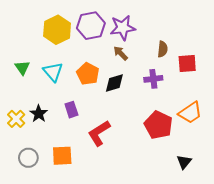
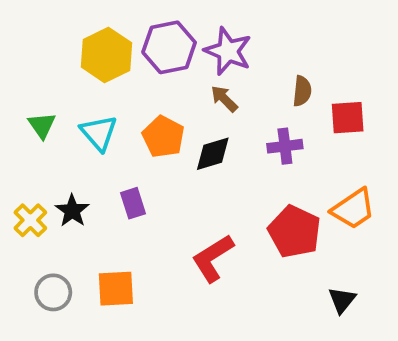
purple star: (123, 28) -> (228, 51), turned 30
red L-shape: (99, 133) -> (213, 258), moved

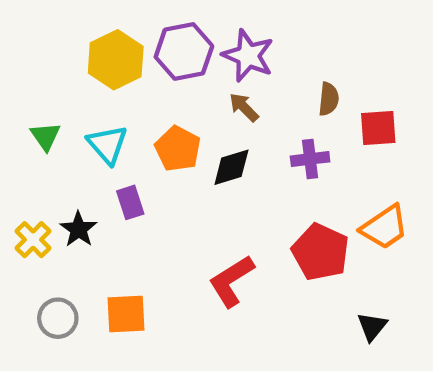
purple rectangle: (133, 203) -> (130, 202), moved

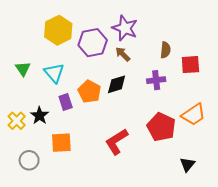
purple hexagon: (184, 51) -> (93, 43), moved
orange pentagon: (178, 149) -> (89, 92), moved
orange square: (126, 314) -> (61, 143), moved

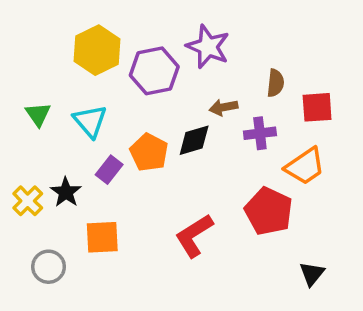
brown arrow: (123, 54) -> (224, 107), moved, turned -56
purple rectangle: (66, 102) -> (109, 170), turned 56
orange trapezoid: (194, 115) -> (305, 166), moved

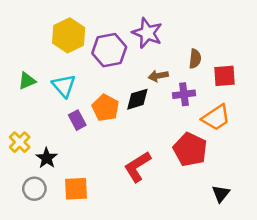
green triangle: (38, 114) -> (27, 81), turned 42
purple rectangle: (109, 170) -> (77, 120), turned -66
black star: (66, 192) -> (47, 158), moved
orange square: (102, 237) -> (76, 189), moved

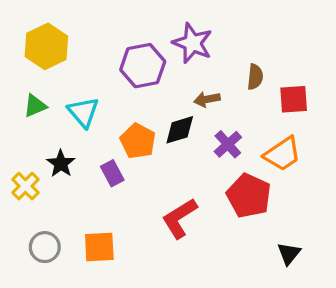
yellow hexagon: (69, 35) -> (46, 46), moved
purple cross: (184, 94) -> (228, 144), moved, turned -35
purple rectangle: (77, 120) -> (112, 173), moved
black star: (47, 158) -> (61, 164), moved

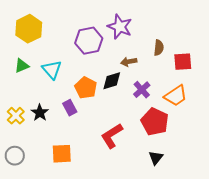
black star: (61, 164) -> (40, 113), moved
gray circle: (45, 247) -> (15, 156), moved
black triangle: (289, 253) -> (156, 158), moved

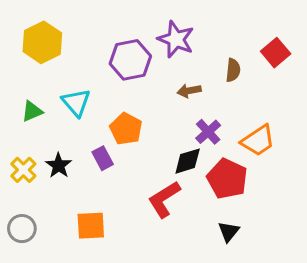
red square: (183, 62) -> (276, 53), moved, turned -36
green triangle: (22, 66) -> (32, 111), moved
black diamond: (112, 81) -> (188, 161), moved

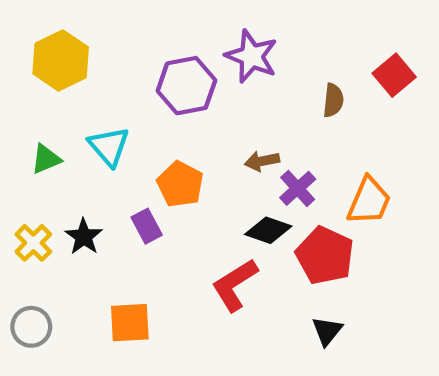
brown arrow: (189, 91) -> (262, 161), moved
orange trapezoid: (258, 141) -> (369, 201), turned -33
black diamond: (188, 161) -> (268, 230), turned 36

